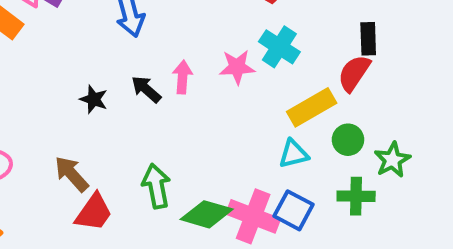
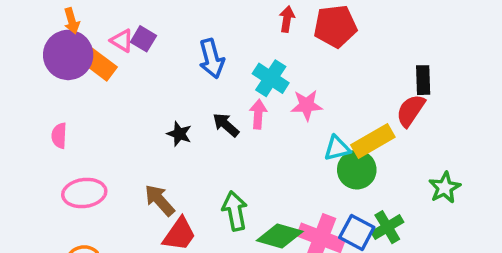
cyan cross: (279, 47) -> (271, 78), moved
green circle: (348, 140) -> (357, 170), moved, size x1.4
cyan triangle: (293, 154) -> (337, 148), moved
green cross: (356, 196) -> (387, 227), moved, turned -32

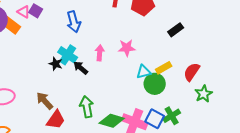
cyan cross: (271, 78) -> (68, 55), moved
black rectangle: (423, 80) -> (176, 30), moved, turned 56
red semicircle: (411, 111) -> (192, 72), moved
black arrow: (226, 125) -> (81, 68), moved
yellow rectangle: (373, 141) -> (164, 68), size x0.7

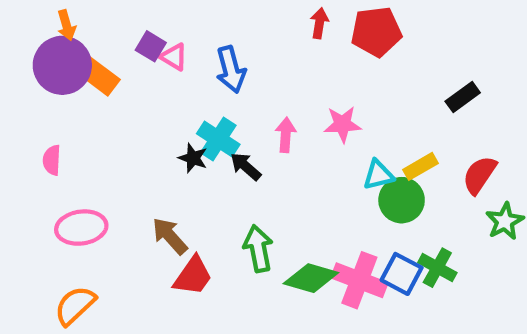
pink triangle: (24, 12) -> (174, 57), moved
black rectangle: (176, 30) -> (463, 97), moved
green cross: (172, 116) -> (437, 268), turned -30

